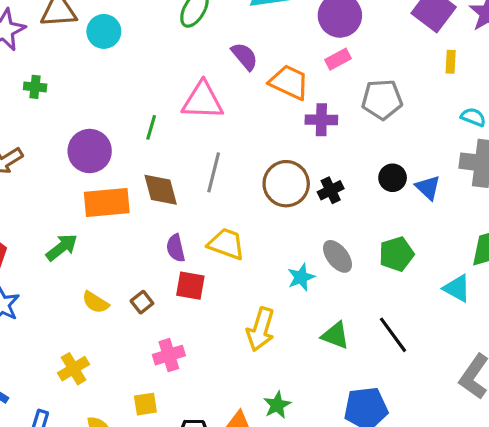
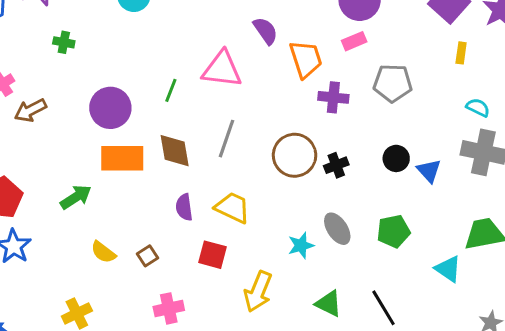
orange trapezoid: (289, 82) -> (306, 59), turned 42
red square: (190, 286) -> (212, 255), moved

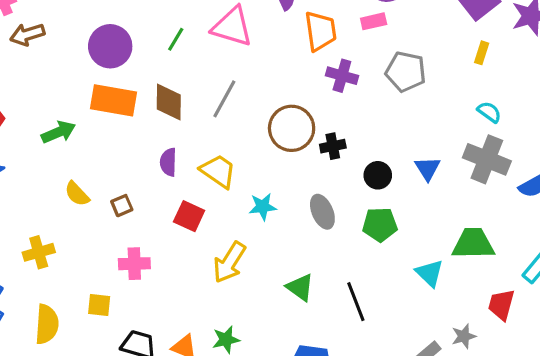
black circle: (396, 158) -> (378, 175), moved
cyan star: (301, 245) -> (263, 207), moved

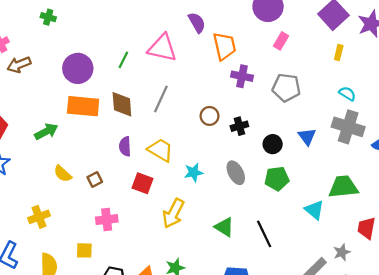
pink rectangle: (374, 21) -> (281, 41), moved, turned -42
gray pentagon: (406, 72) -> (286, 88), moved
brown circle: (292, 128) -> (210, 116), size x0.6

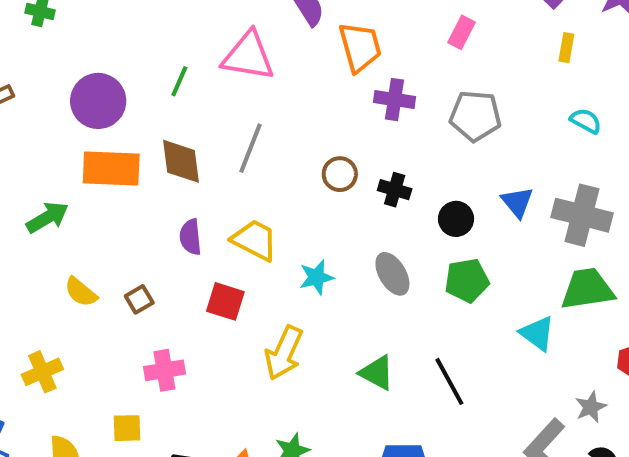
black cross: (239, 126) -> (395, 190), turned 35
gray cross: (348, 127) -> (582, 215), moved

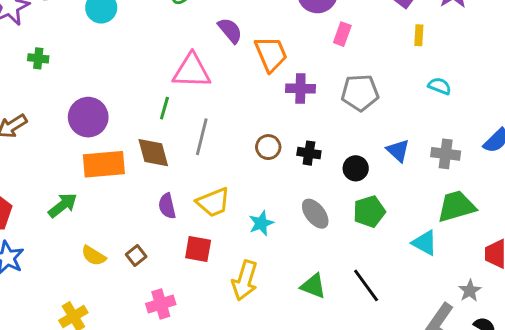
green line: (179, 81) -> (164, 108), moved
gray cross: (582, 215) -> (446, 154), size x0.7
yellow trapezoid: (255, 240) -> (213, 202), turned 138

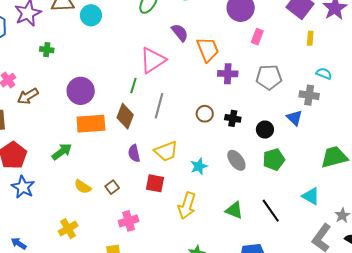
pink triangle: (192, 71) -> (153, 60), turned -36
brown diamond: (153, 153) -> (125, 116), turned 35
gray cross: (446, 154) -> (309, 95), moved
cyan triangle: (425, 243) -> (311, 196), moved

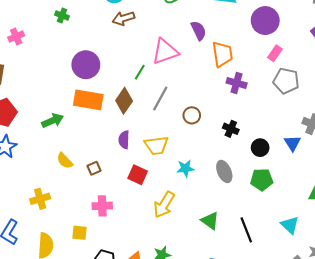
gray pentagon: (269, 77) -> (286, 81), moved
brown arrow: (28, 96) -> (123, 18), moved
brown circle: (205, 114) -> (192, 115), moved

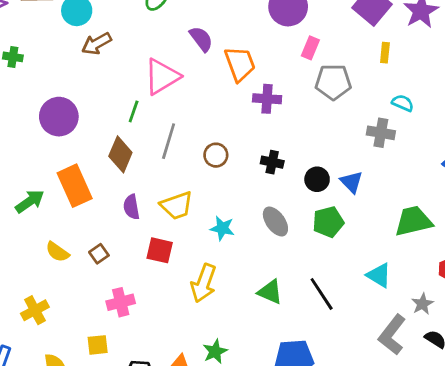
orange rectangle: (88, 100) -> (75, 186), moved, turned 68
blue triangle: (292, 143) -> (352, 182), moved
cyan star: (185, 168) -> (222, 228), turned 30

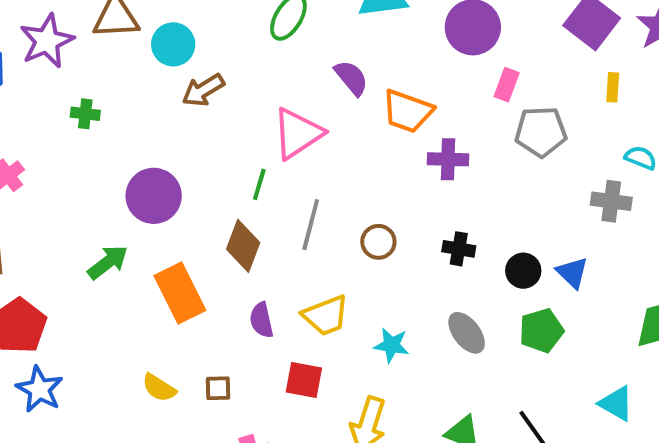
orange trapezoid: (240, 64) -> (408, 111), turned 132
green arrow: (30, 201) -> (108, 262), moved
brown square: (99, 254) -> (218, 388), turned 36

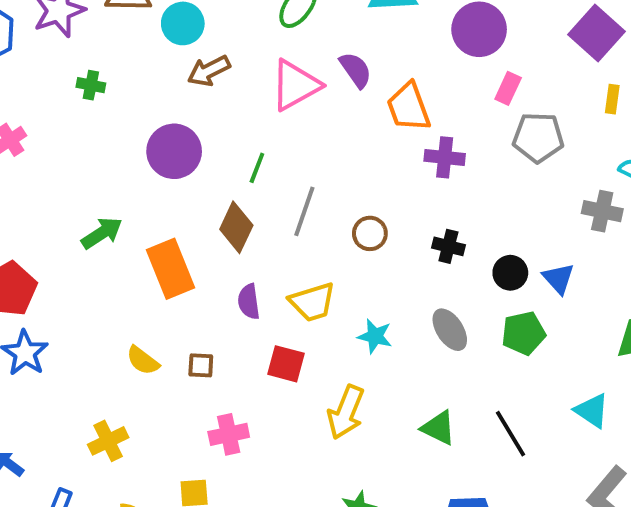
orange trapezoid: (408, 111) -> (408, 107), turned 46
pink triangle: (298, 133) -> (295, 85), moved
purple circle: (154, 196) -> (174, 151), moved

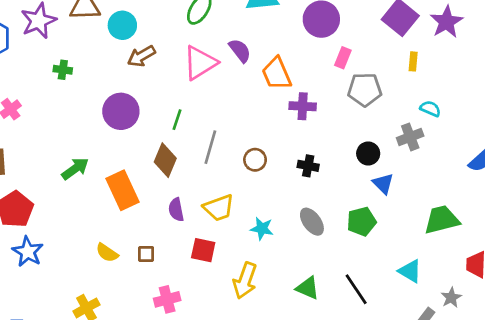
gray cross: (602, 211) -> (410, 137), turned -30
black circle: (510, 273) -> (368, 153), moved

